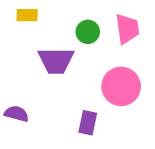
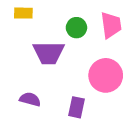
purple semicircle: (17, 114) -> (30, 99), moved

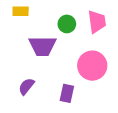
purple semicircle: (30, 99) -> (26, 86), turned -66

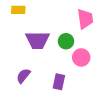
green circle: (67, 24) -> (66, 41), moved
pink circle: (92, 66) -> (81, 57), size x0.7

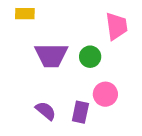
pink circle: (81, 57) -> (105, 94), moved
purple semicircle: (23, 76) -> (46, 111), moved, turned 91

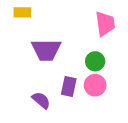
green circle: (90, 57) -> (95, 61), moved
purple rectangle: (80, 112) -> (69, 86), moved

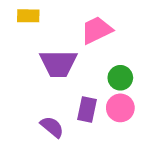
pink trapezoid: (105, 24) -> (97, 30), moved, turned -108

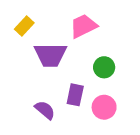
yellow rectangle: (28, 16) -> (24, 26), moved, turned -48
pink circle: (120, 108) -> (104, 107), moved

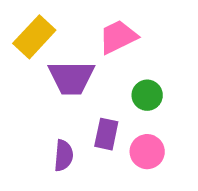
yellow rectangle: (24, 26) -> (34, 37), size x1.5
purple semicircle: (45, 110) -> (64, 156), turned 55

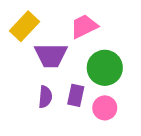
green circle: (147, 95) -> (105, 68), size x1.6
purple semicircle: (64, 156) -> (45, 97), moved

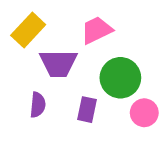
purple semicircle: (45, 97) -> (38, 105), moved
pink circle: (105, 108) -> (144, 113), moved

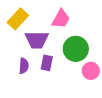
pink trapezoid: (97, 30) -> (61, 19), turned 145
purple rectangle: (87, 110) -> (47, 63), moved

